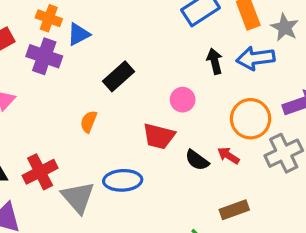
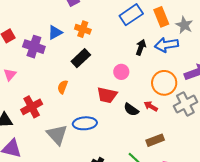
orange cross: (49, 18) -> (83, 29), moved
black arrow: (215, 61) -> (141, 47), turned 35
red cross: (40, 172) -> (32, 107), moved

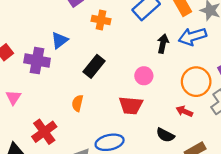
orange cross: (83, 29) -> (101, 20), moved
black semicircle: (131, 110) -> (165, 135), moved

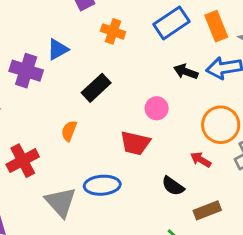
black arrow: (163, 44) -> (186, 72), turned -90

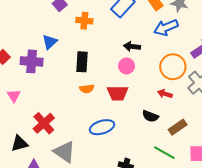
black arrow: (186, 72) -> (132, 47), moved
black rectangle: (96, 88) -> (82, 62), turned -30
orange semicircle: (69, 131) -> (87, 89), moved, turned -104
gray triangle: (61, 202) -> (64, 152), moved

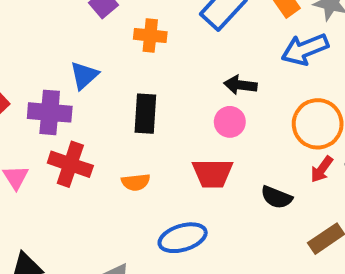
orange semicircle: (87, 89) -> (136, 182), moved
red arrow: (165, 94) -> (322, 169), moved, turned -72
black semicircle: (150, 116) -> (276, 197), moved
red cross: (44, 123) -> (70, 164), moved, turned -30

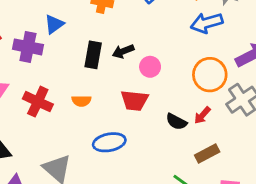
black arrow: (240, 85) -> (123, 51), moved, turned -35
red cross: (70, 164) -> (38, 102), moved
red arrow: (322, 169) -> (202, 115), moved

